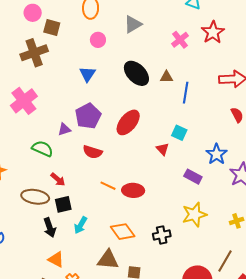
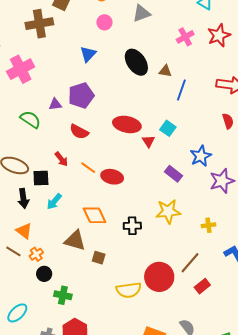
red ellipse: (128, 122) -> (127, 124), moved, turned 52
red arrow: (58, 179) -> (61, 159), moved

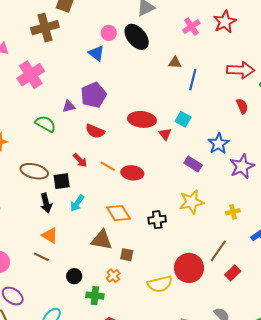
pink circle: (104, 22) -> (109, 33), moved
blue triangle: (88, 54) -> (96, 53), turned -30
black ellipse: (136, 62) -> (137, 37), moved
orange cross: (36, 254) -> (113, 276), moved

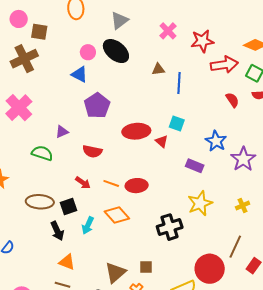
red star: (225, 22) -> (202, 41), moved, turned 30
purple pentagon: (94, 95) -> (97, 106), moved
orange diamond: (119, 213) -> (117, 215), moved
black cross: (157, 220) -> (170, 227), size x1.4
brown triangle: (102, 240) -> (115, 273), moved, turned -40

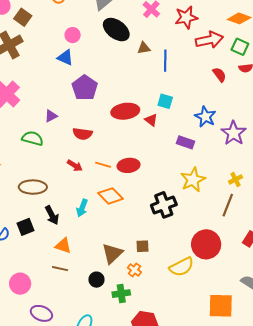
brown square: (39, 32) -> (23, 17), turned 30
black ellipse: (116, 51) -> (116, 30), moved
black square: (69, 206) -> (25, 227), moved
brown line: (235, 247) -> (228, 205), moved

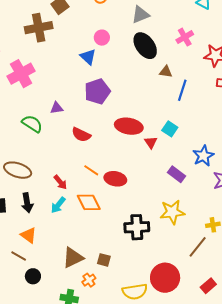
red arrow: (75, 166) -> (60, 182), moved
black circle: (96, 280) -> (33, 276), moved

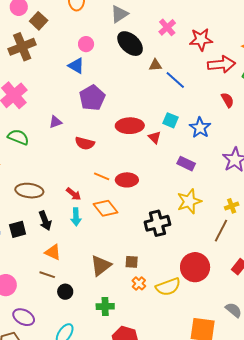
blue line: (182, 90) -> (175, 80), turned -55
green semicircle: (32, 124) -> (18, 137), moved
blue star: (203, 156) -> (200, 128), moved
cyan arrow: (58, 205) -> (76, 217), turned -30
orange cross: (89, 280) -> (139, 283), moved

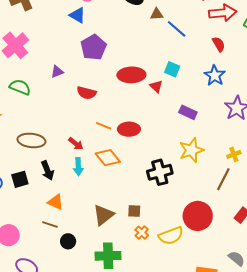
red semicircle: (227, 100) -> (219, 44), moved
blue star: (200, 128) -> (215, 76), moved
green cross: (105, 306) -> (108, 256), size x1.4

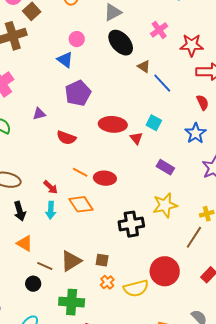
brown triangle: (157, 14) -> (144, 66), turned 32
brown line: (50, 224) -> (45, 266), moved

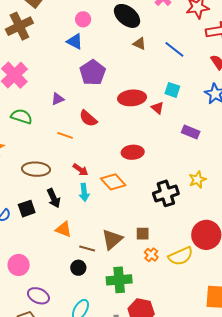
brown triangle: (144, 66) -> (139, 44), moved
red semicircle: (66, 138) -> (88, 118), turned 30
orange line: (80, 172) -> (65, 135), moved
yellow star: (165, 205) -> (197, 180), moved, size x0.7

